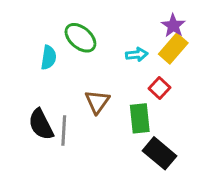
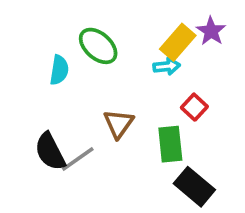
yellow rectangle: (173, 48) -> (178, 42), moved
gray line: (64, 131) -> (78, 159), turned 52

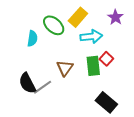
yellow rectangle: (178, 42) -> (78, 17), moved
cyan arrow: (167, 66) -> (91, 36), size x1.5
green rectangle: (170, 144) -> (93, 66), moved

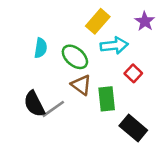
green ellipse: (54, 25) -> (75, 57), moved
green rectangle: (93, 66) -> (107, 99), moved
brown triangle: (65, 68) -> (81, 85), turned -30

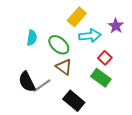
purple star: (145, 21) -> (116, 26), moved
green rectangle: (107, 99) -> (101, 78), moved, turned -48
black rectangle: (133, 128) -> (74, 101), moved

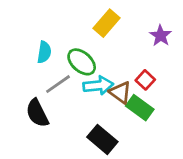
cyan arrow: (90, 36) -> (98, 85), moved
brown triangle: (64, 67) -> (120, 92), moved
gray line: (42, 86) -> (58, 84), moved

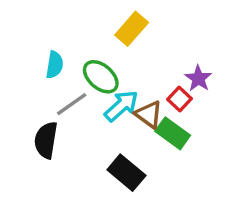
purple star: (161, 36) -> (198, 78), moved
cyan arrow: (98, 85) -> (121, 106), turned -36
black semicircle: (37, 113) -> (46, 140), turned 36

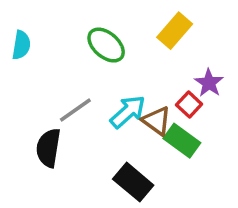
yellow rectangle: (132, 29) -> (175, 31), moved
cyan semicircle: (55, 65) -> (21, 45), moved
green ellipse: (101, 77) -> (106, 45), moved

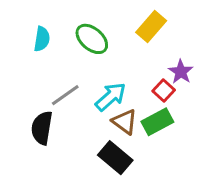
cyan semicircle: (21, 45) -> (42, 39), moved
brown triangle: (157, 121) -> (125, 122), moved
green rectangle: (182, 141) -> (157, 122), turned -64

